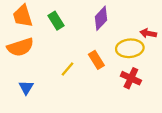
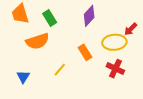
red arrow: (148, 33) -> (131, 29), turned -56
orange semicircle: (20, 47) -> (37, 41), moved
yellow line: (68, 69) -> (60, 70), moved

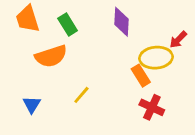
purple diamond: (89, 16) -> (121, 22), turned -40
orange rectangle: (85, 52) -> (141, 76), moved
red cross: (115, 69) -> (152, 107), moved

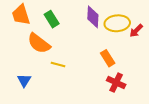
orange semicircle: (51, 56) -> (39, 43), turned 55
yellow ellipse: (156, 58) -> (117, 23), moved
yellow line: (81, 95) -> (58, 65), moved, turned 64

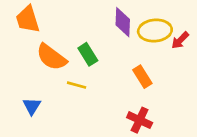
green rectangle: (52, 19) -> (88, 54), moved
red cross: (116, 83) -> (140, 120), moved

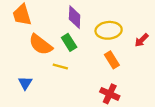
purple diamond: (123, 22) -> (75, 17), moved
yellow ellipse: (155, 31) -> (109, 30), moved
red arrow: (180, 40) -> (142, 40), moved

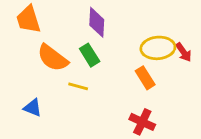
yellow ellipse: (109, 30) -> (158, 48), moved
red arrow: (142, 40) -> (184, 52), turned -80
blue triangle: (25, 83) -> (33, 108), turned -40

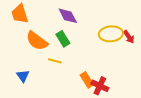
purple diamond: (97, 22) -> (68, 16), turned -30
orange rectangle: (145, 78) -> (87, 80), moved
blue triangle: (33, 108) -> (23, 76), turned 32

